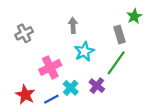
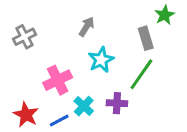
gray arrow: (73, 25) -> (87, 27), turned 35
purple cross: (97, 86) -> (117, 103), turned -35

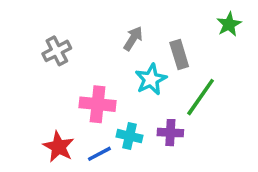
gray rectangle: (146, 38) -> (179, 54), moved
pink cross: (58, 80) -> (98, 104), turned 32
cyan cross: (84, 106) -> (130, 136), turned -30

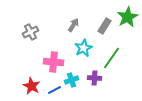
green star: (229, 24) -> (128, 17), size x1.5
gray rectangle: (179, 54) -> (104, 26), moved, turned 49
cyan cross: (130, 136) -> (72, 80), turned -32

